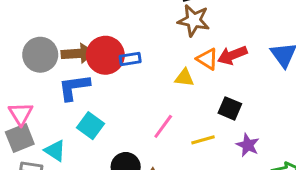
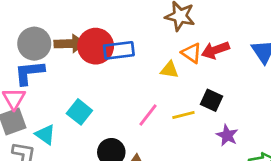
blue rectangle: (130, 59) -> (119, 50), size x1.5
blue L-shape: (74, 87) -> (29, 73), moved
yellow line: (203, 140) -> (183, 115), moved

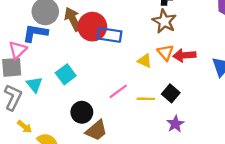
brown arrow: (70, 44) -> (73, 19), turned -130

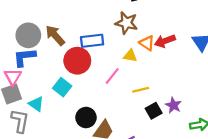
brown star: (164, 21) -> (126, 23), moved
red circle: (92, 27) -> (77, 61), moved
pink line: (118, 91) -> (112, 76), moved
black square: (171, 93) -> (154, 111), moved, turned 35

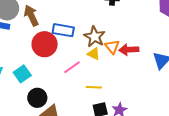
brown star: (126, 23) -> (95, 37), moved
cyan square: (62, 87) -> (22, 74), moved

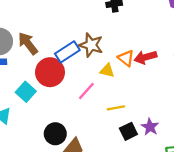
blue rectangle: (63, 30) -> (67, 52), turned -30
brown star: (95, 37) -> (91, 45), moved
cyan square: (22, 74) -> (26, 92), moved

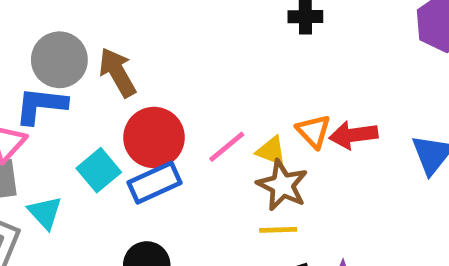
brown star: (91, 45) -> (282, 185), moved
blue rectangle: (67, 52) -> (154, 183), moved
pink line: (86, 91) -> (227, 147), moved

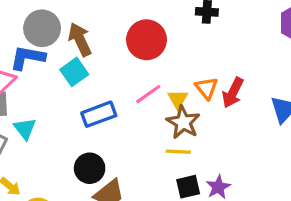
red arrow: (353, 135) -> (233, 93), turned -60
red circle: (154, 138) -> (146, 40), moved
yellow triangle: (271, 151) -> (178, 99), turned 35
cyan square: (99, 170) -> (74, 72), moved

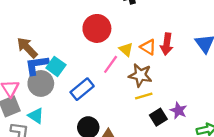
gray circle: (42, 28) -> (41, 83), moved
brown arrow: (80, 39) -> (27, 48), moved
blue L-shape: (27, 58) -> (37, 65), moved
yellow triangle: (178, 99) -> (126, 49), moved

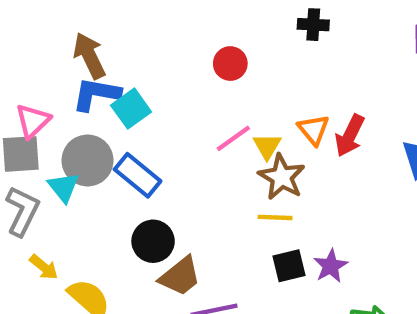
red circle: (97, 28) -> (230, 64), size x0.6
yellow triangle: (126, 49) -> (267, 146), moved
gray circle: (41, 83) -> (88, 160), moved
blue rectangle: (82, 89) -> (138, 175), moved, turned 60

